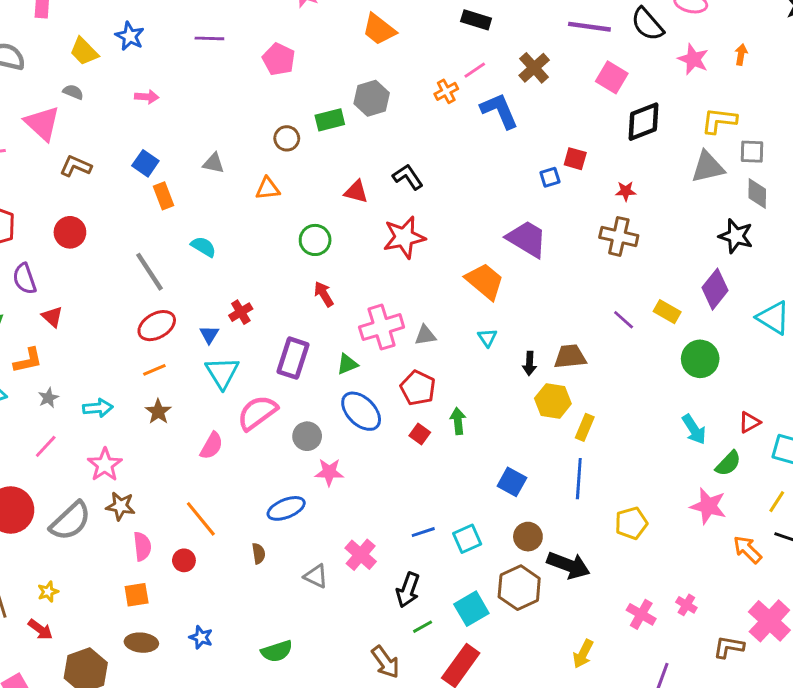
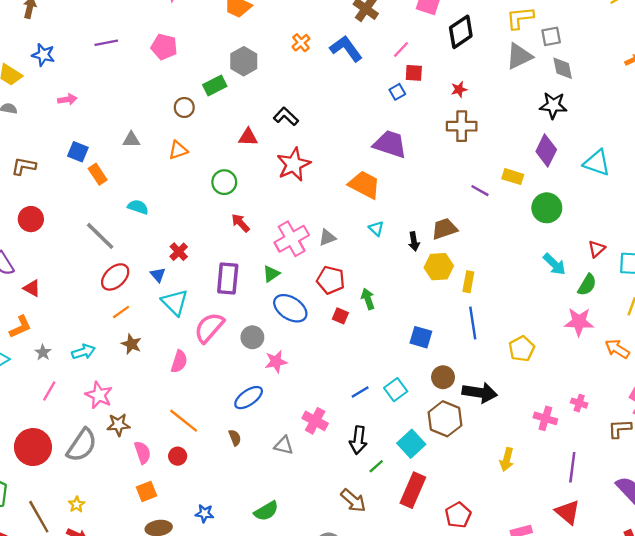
pink line: (475, 70) -> (401, 49), moved

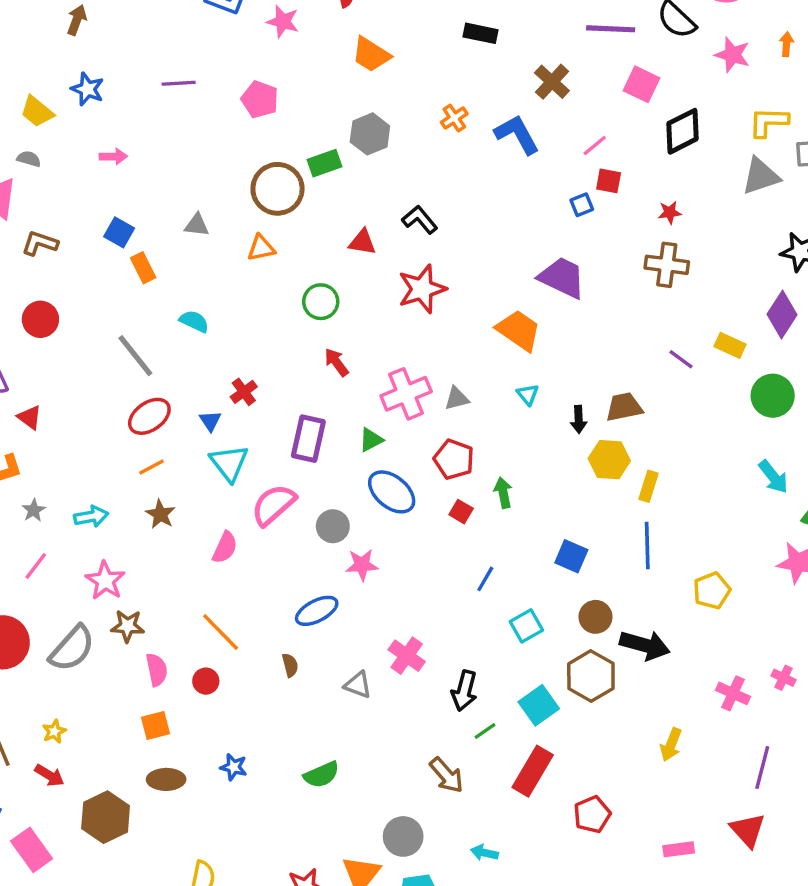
brown circle: (184, 107) -> (278, 189), size x1.8
blue line: (360, 392) -> (485, 579), moved, turned -36

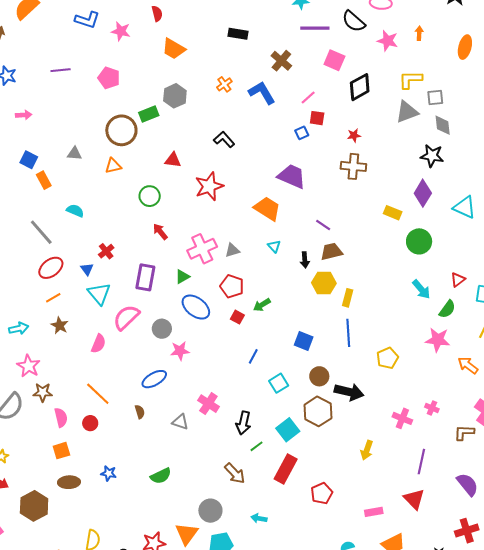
black L-shape: (420, 220) -> (224, 140), moved
purple line: (681, 359) -> (323, 225), moved
green arrow: (503, 493) -> (262, 305), turned -108

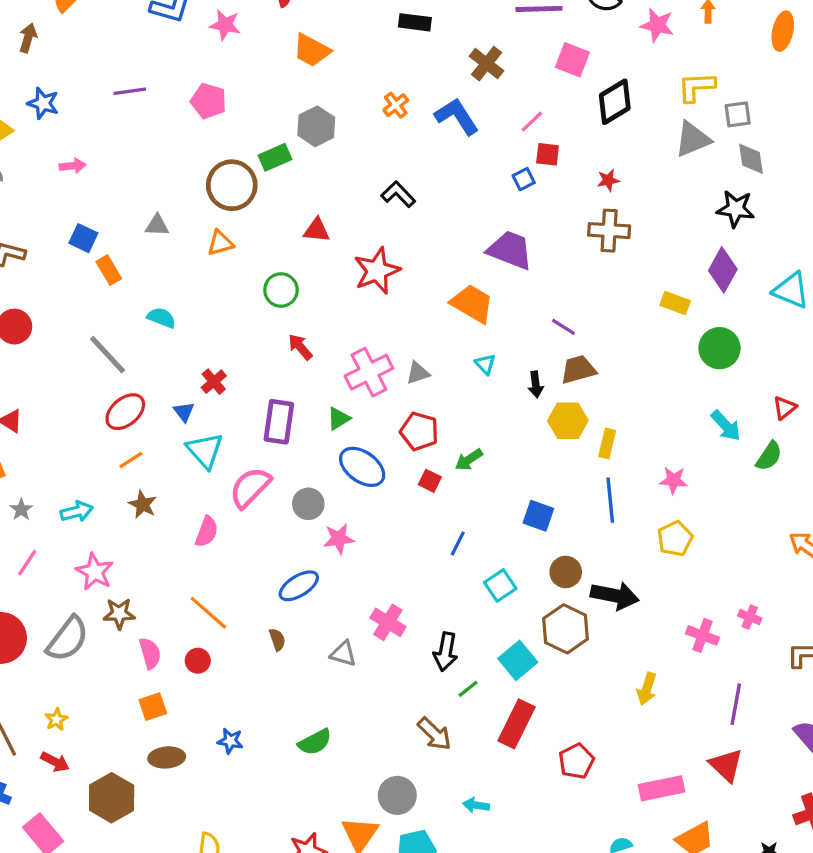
pink star: (438, 340) -> (673, 480), moved, size x0.7
pink rectangle: (374, 512) -> (661, 788), size x1.5

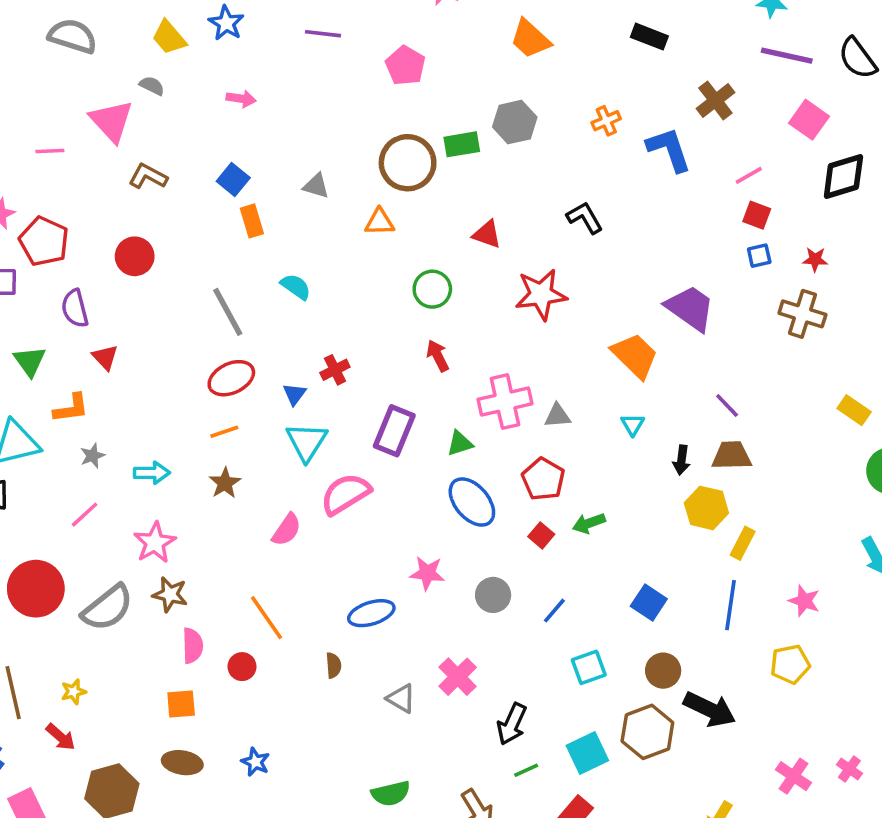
blue square: (524, 179) -> (759, 256), moved
gray circle: (308, 504) -> (493, 595), moved
green semicircle: (315, 742) -> (391, 793), moved

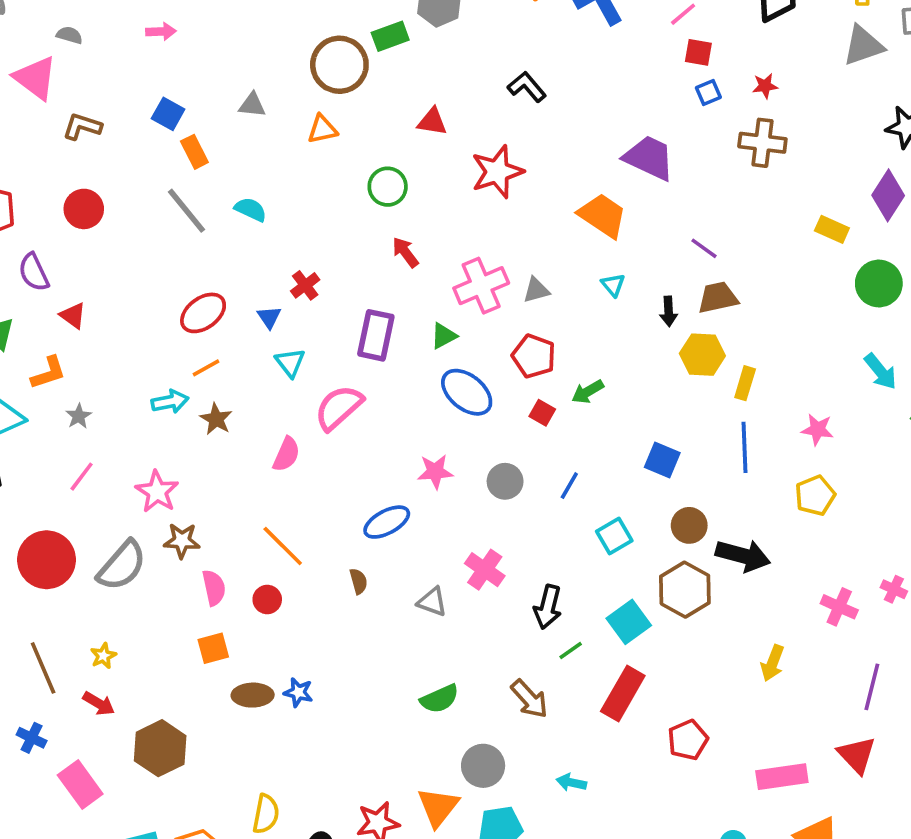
gray line: (228, 312) -> (186, 211), moved
cyan triangle: (307, 442) -> (290, 363), size x0.7
cyan arrow: (152, 473) -> (170, 402), moved
brown ellipse: (182, 763) -> (253, 695), moved

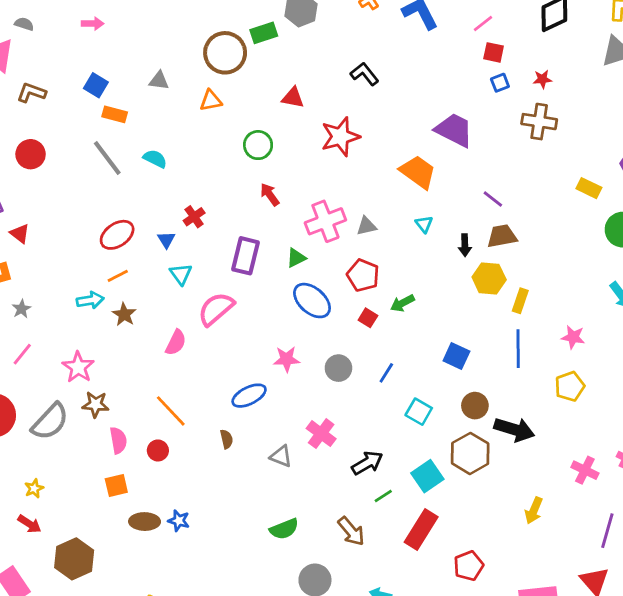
orange rectangle: (194, 152) -> (115, 114), turned -50
cyan square: (614, 536) -> (419, 412), turned -32
black arrow: (548, 607) -> (367, 463), turned -136

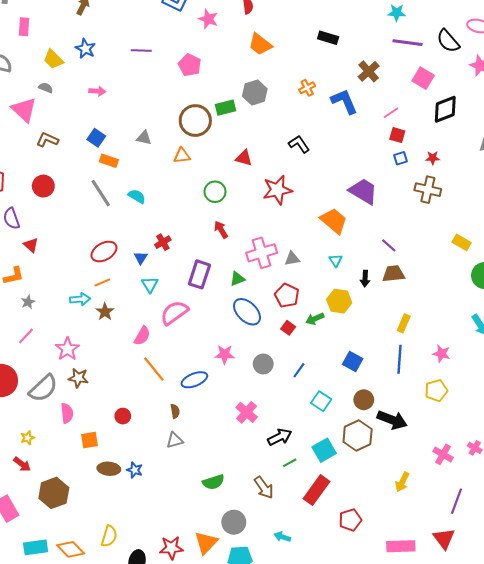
yellow hexagon: (489, 278) -> (339, 301), moved
orange line: (171, 411) -> (154, 369), moved
pink semicircle: (118, 440) -> (67, 413), moved
gray triangle: (281, 456) -> (175, 440), moved, turned -42

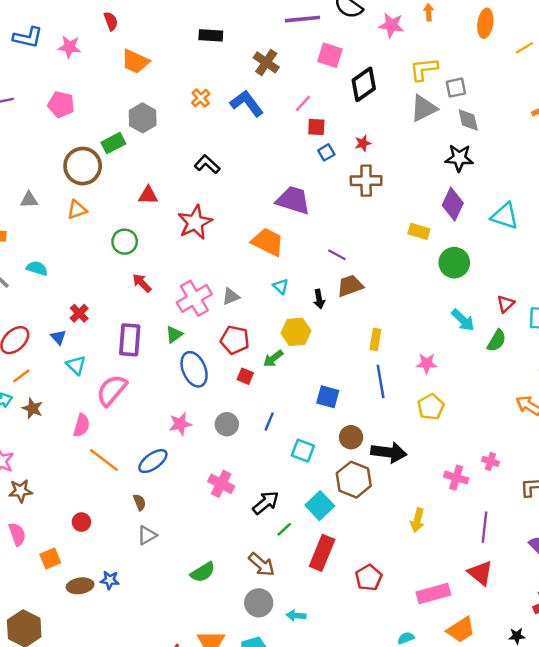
blue ellipse: (247, 312) -> (194, 369), turned 36
gray circle: (234, 522) -> (259, 603), moved

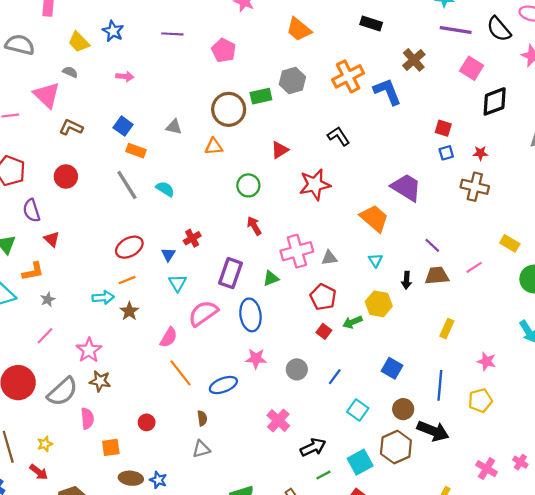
orange cross: (201, 98) -> (348, 76), size x1.8
pink line: (303, 103) -> (474, 267), moved
red triangle: (148, 195) -> (280, 150), turned -48
blue ellipse: (194, 369) -> (250, 315), moved
blue line: (381, 381) -> (440, 385), moved

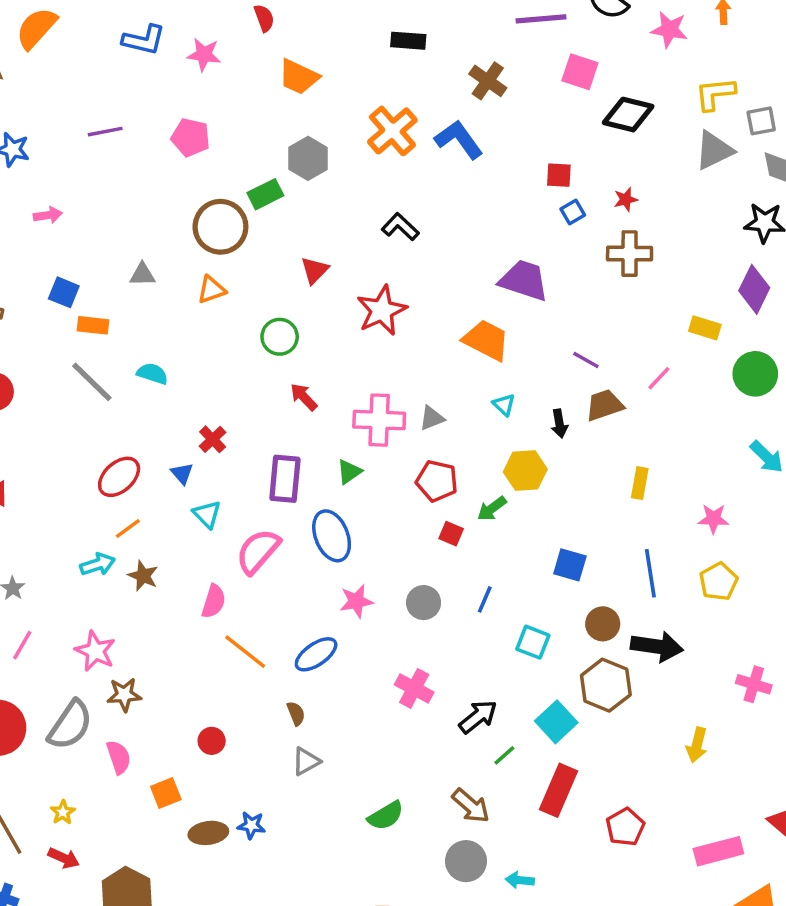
black diamond: (495, 101) -> (628, 115), turned 48
pink cross: (297, 251) -> (379, 420), turned 32

